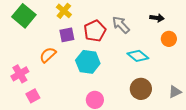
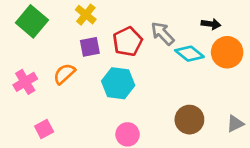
orange circle: (169, 39) -> (227, 52), size x1.5
cyan diamond: (138, 56) -> (189, 54), moved
pink cross: (20, 74) -> (25, 82), moved

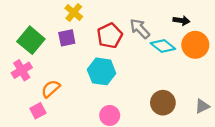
green square: (32, 21) -> (31, 40), moved
purple square: (90, 47) -> (67, 38), moved
orange semicircle: (64, 74) -> (51, 89), moved

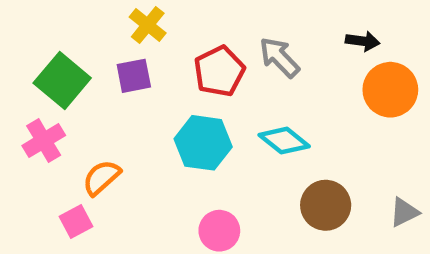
cyan diamond: (163, 46) -> (284, 141), moved

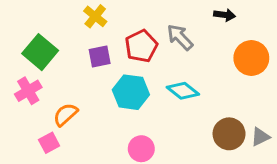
black arrow: (363, 41) -> (225, 15), moved
purple square: (134, 76) -> (100, 57), moved
brown circle: (326, 205) -> (229, 134), moved

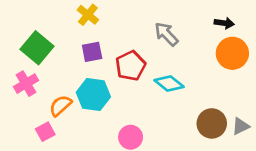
black arrow: (225, 15) -> (224, 23), moved
red pentagon: (141, 46) -> (131, 66), moved
cyan hexagon: (131, 92) -> (93, 95), moved

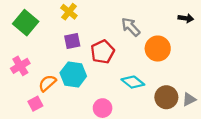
black arrow: (224, 23) -> (186, 18), moved
green square: (37, 48) -> (26, 23), moved
orange circle: (232, 53) -> (158, 49), moved
cyan diamond: (169, 84) -> (133, 82), moved

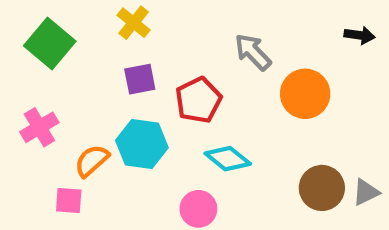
cyan diamond: (133, 82) -> (228, 159), moved
pink square: (35, 104) -> (69, 200), turned 32

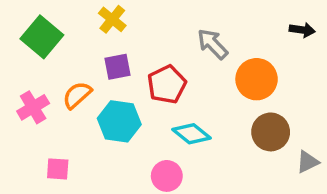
orange semicircle: (92, 161) -> (77, 95), moved
brown circle: (322, 188) -> (271, 132), moved

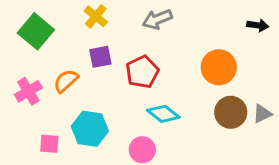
gray arrow: (213, 44) -> (157, 19), moved, turned -68
cyan hexagon: (119, 121) -> (90, 129), moved
gray triangle: (308, 162) -> (262, 114), moved

